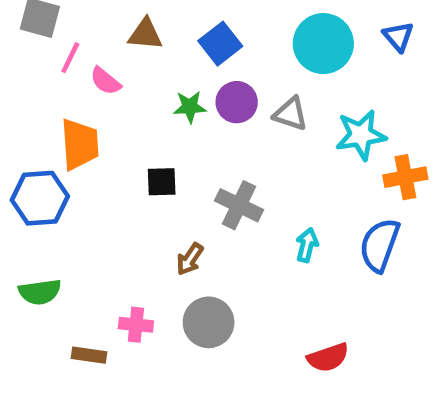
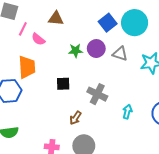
blue square: (220, 44) -> (108, 23), moved

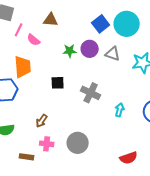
brown arrow: (76, 118) -> (42, 121), moved

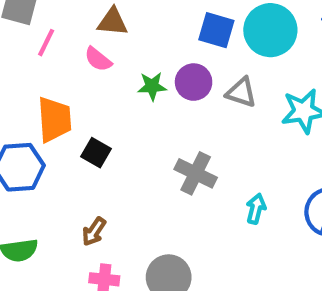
blue square: (101, 24) -> (216, 30), turned -36
pink semicircle: (34, 40) -> (98, 59), moved
black square: (58, 83) -> (96, 153), moved, turned 32

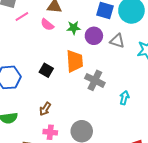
pink line: (46, 43) -> (22, 17), turned 32
green star: (152, 86) -> (74, 28), moved
orange trapezoid: (54, 119) -> (75, 61), moved

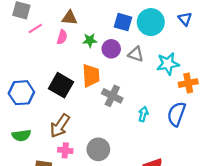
pink semicircle: (47, 25) -> (62, 37), turned -112
black square: (46, 70) -> (61, 85), size x1.6
brown arrow: (45, 109) -> (60, 126), size x1.6

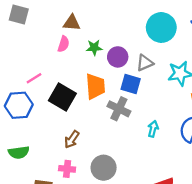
blue square: (123, 22) -> (131, 84), moved
pink line: (35, 29) -> (34, 78), moved
gray triangle: (136, 54) -> (145, 63), turned -42
brown arrow: (60, 126) -> (72, 139), moved, size x0.7

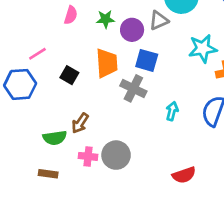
gray triangle: (145, 63) -> (159, 20), moved
black square: (62, 97) -> (69, 75), size x0.6
green semicircle: (19, 152) -> (55, 138), moved
pink cross: (67, 169) -> (88, 156), moved

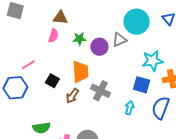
blue square: (147, 60) -> (142, 85), moved
brown arrow: (80, 123) -> (72, 96), moved

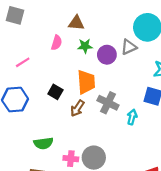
brown triangle: (60, 18) -> (76, 23), moved
pink line: (28, 65) -> (23, 62), moved
cyan arrow: (130, 108) -> (132, 117), moved

